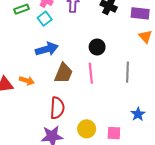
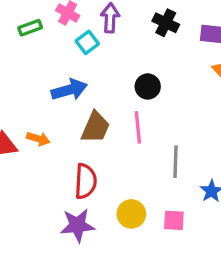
cyan square: (45, 19) -> (87, 42), moved
gray line: (128, 72) -> (175, 162), moved

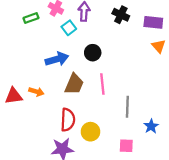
black circle: (148, 86) -> (93, 53), moved
yellow circle: (131, 214) -> (90, 132), moved

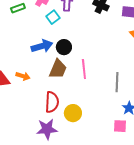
black circle: (93, 53) -> (64, 47), moved
gray line: (127, 107) -> (117, 82), moved
pink square: (126, 146) -> (120, 126), moved

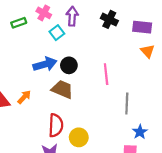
brown trapezoid: (58, 69) -> (62, 89), turned -90
pink line: (84, 69) -> (106, 74), moved
orange arrow: (23, 76) -> (24, 97), turned -64

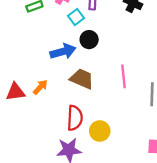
black circle: (69, 65) -> (89, 40), moved
pink line: (106, 74) -> (123, 76), moved

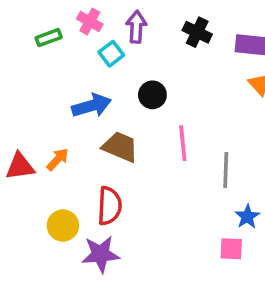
black circle: (89, 40) -> (152, 95), moved
yellow circle: (100, 131) -> (63, 226), moved

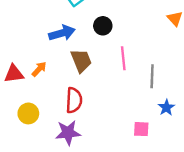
brown trapezoid: (120, 147) -> (81, 61), turned 45
yellow circle: (63, 226) -> (28, 113), moved
pink square: (231, 249) -> (141, 129), moved

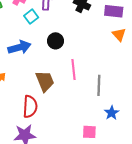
brown trapezoid: (81, 61) -> (45, 81), moved

